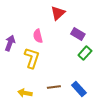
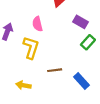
brown line: (54, 87) -> (55, 70), moved

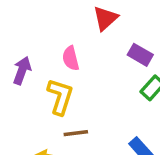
brown line: (55, 70) -> (76, 133), moved

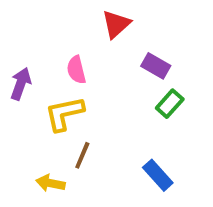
yellow L-shape: (60, 97) -> (64, 114), turned -120
brown line: (76, 133) -> (82, 155), turned -60

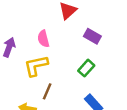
green rectangle: (170, 104) -> (86, 68), moved

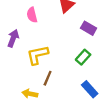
pink semicircle: (43, 39) -> (32, 15), moved

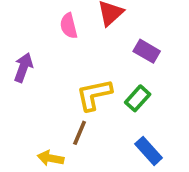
pink semicircle: (32, 15) -> (69, 26), moved
yellow L-shape: (38, 55) -> (94, 95), moved

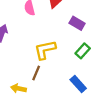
green rectangle: (138, 98) -> (83, 51), moved

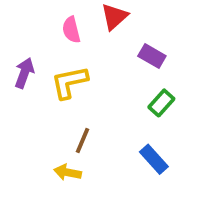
yellow L-shape: (45, 50) -> (69, 82), moved
yellow arrow: (18, 88) -> (68, 172), moved

